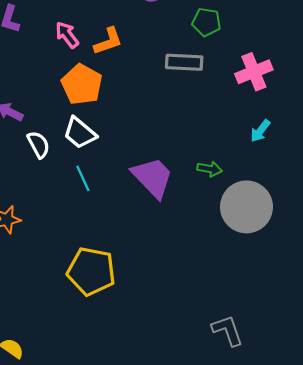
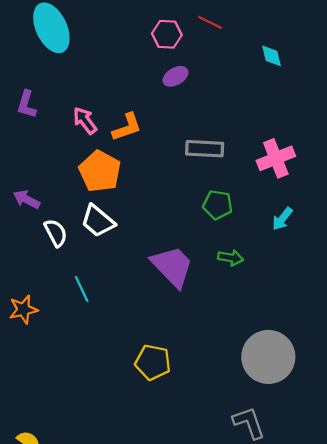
green pentagon: (206, 22) -> (218, 205), moved
cyan line: (83, 178) -> (82, 289), moved
gray circle: (246, 207) -> (268, 357), moved
yellow pentagon: (91, 271) -> (153, 362), moved, size x0.7

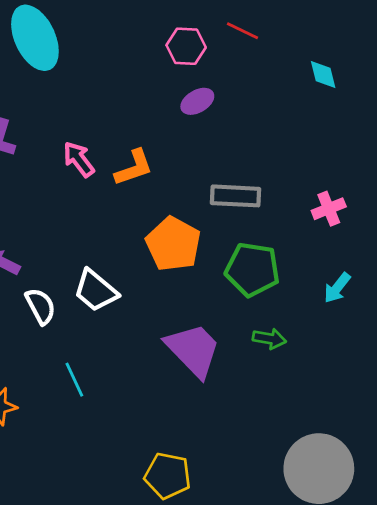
pink cross: (276, 158) -> (329, 209), size x0.7
orange pentagon: (100, 171) -> (173, 244), moved
green pentagon: (218, 205) -> (252, 269), size x1.4

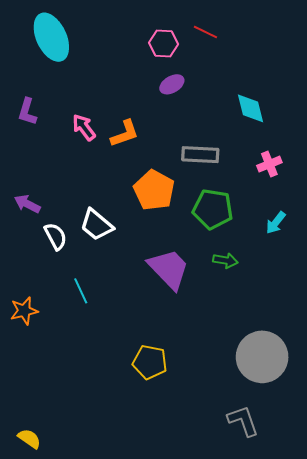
cyan diamond: (323, 74) -> (251, 108), moved, size x1.4

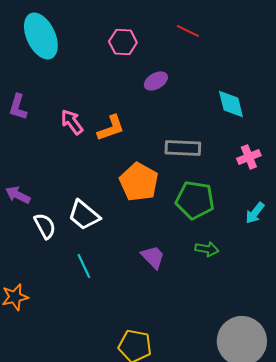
pink hexagon: (164, 43) -> (123, 42), moved
purple trapezoid: (169, 269) -> (153, 257), size x0.6
cyan line: (81, 291) -> (84, 266), moved

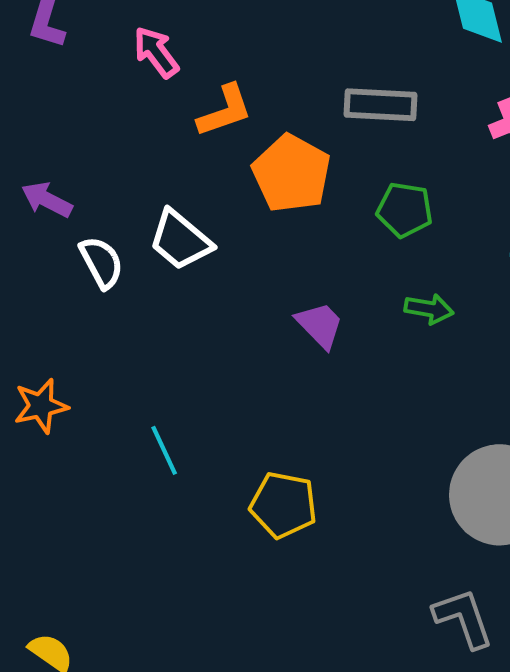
orange L-shape: (111, 128) -> (225, 111), moved
green pentagon: (195, 200) -> (405, 210), size x0.7
cyan line: (84, 266) -> (164, 450), moved

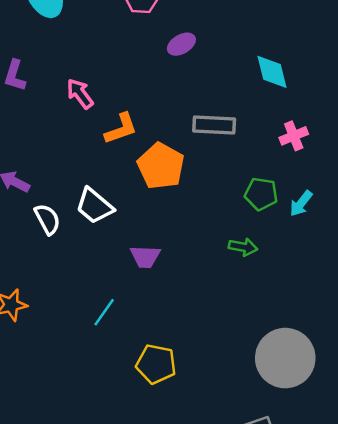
green pentagon: (405, 210) -> (261, 194), moved
purple trapezoid: (320, 325) -> (145, 257), moved, turned 136
cyan line: (164, 450) -> (104, 312), moved, turned 60

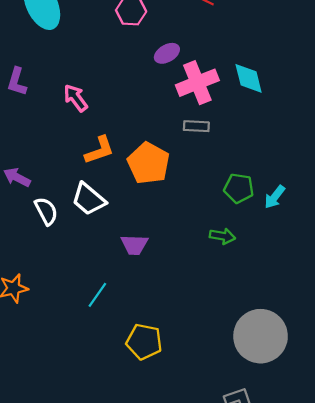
gray rectangle: (214, 125) -> (196, 126), size x0.7
orange L-shape: (121, 129) -> (100, 150), moved
pink cross: (294, 136) -> (197, 83), moved, size x1.6

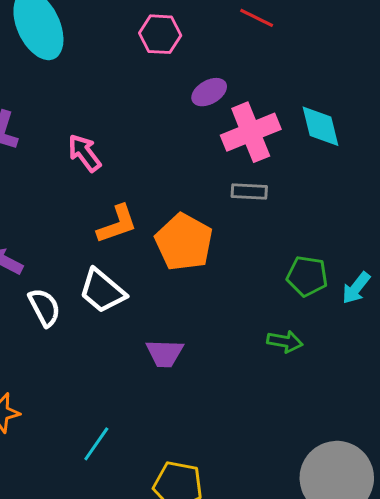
cyan line: (97, 295) -> (96, 444), moved

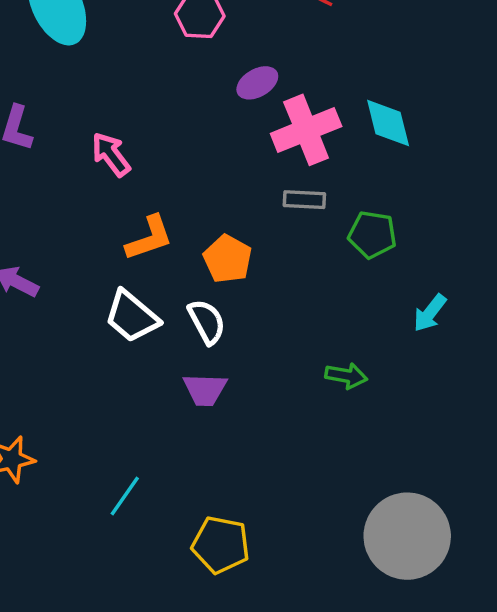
orange pentagon: (184, 242) -> (228, 259), size x0.7
green pentagon: (307, 276) -> (372, 235), moved
white semicircle: (44, 307) -> (207, 322), moved

